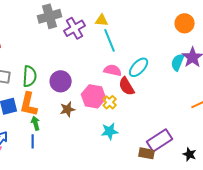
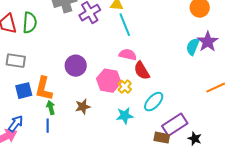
cyan ellipse: (139, 67) -> (154, 102), moved
green semicircle: (30, 76) -> (30, 23), moved
brown star: (68, 109) -> (83, 107), moved
black star: (190, 154) -> (195, 139), moved

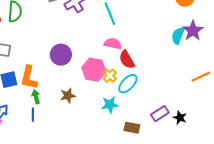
cyan ellipse: (154, 102) -> (128, 84), moved
purple rectangle: (175, 125) -> (160, 114), size x0.7
brown rectangle: (162, 138) -> (132, 128), moved
black star: (195, 139) -> (180, 118), moved

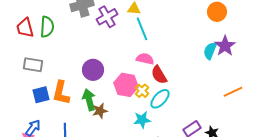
green arrow: (36, 97) -> (89, 100), moved, size x1.5

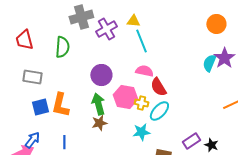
green semicircle: (47, 27) -> (62, 47), moved
purple circle: (93, 70) -> (101, 75), moved
yellow cross: (142, 91) -> (141, 103), turned -32
green arrow: (89, 100) -> (98, 104), moved

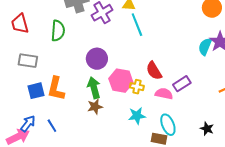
pink semicircle: (144, 71) -> (164, 94), moved
cyan ellipse: (159, 111) -> (168, 125), moved, turned -65
purple rectangle: (191, 141) -> (182, 84), moved
blue line: (64, 142) -> (52, 126), moved, turned -32

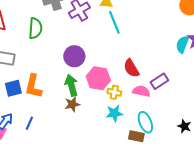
yellow cross: (137, 87) -> (114, 92), moved
blue line: (52, 126) -> (29, 123), turned 56

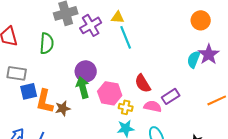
green arrow: (71, 85) -> (83, 87), moved
blue square: (13, 88) -> (29, 91), moved
brown star: (72, 104) -> (63, 108), moved

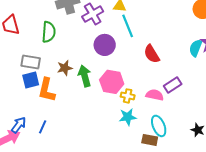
purple circle: (86, 71) -> (105, 45), moved
gray rectangle: (17, 73) -> (31, 62), moved
red semicircle: (143, 83) -> (152, 54), moved
brown star: (63, 108) -> (65, 68), moved

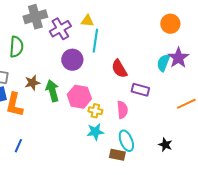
cyan line: (128, 26) -> (95, 41), turned 30
purple rectangle: (173, 85) -> (140, 90), moved, turned 48
pink semicircle: (155, 95) -> (122, 110), turned 72
blue line: (43, 127) -> (18, 146), moved

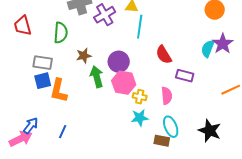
purple circle: (72, 60) -> (119, 62), moved
brown star: (32, 83) -> (84, 56), moved
black star: (165, 145) -> (210, 131), size x1.6

